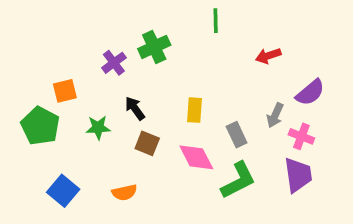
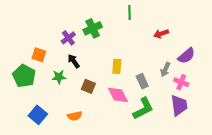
orange square: (65, 91) -> (39, 55), turned 32
black arrow: (135, 108) -> (74, 61), moved

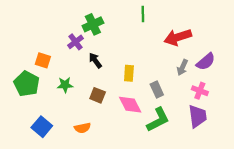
green cross: (93, 28) -> (93, 24), moved
red arrow: (161, 34) -> (178, 37), size x1.6
black arrow: (74, 61) -> (95, 60), moved
gray arrow: (165, 70) -> (182, 67), moved

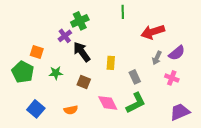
black arrow: (95, 60) -> (82, 52), size x1.5
pink diamond: (130, 105) -> (108, 103), moved
purple trapezoid: (198, 116) -> (180, 112), moved, turned -105

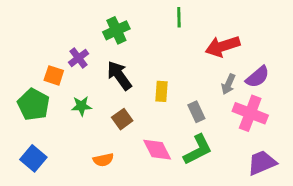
purple cross: (65, 36) -> (79, 58), moved
pink cross: (172, 78) -> (250, 113), size x1.6
brown square: (84, 82) -> (122, 119), turned 32
blue square: (36, 109) -> (33, 158), moved

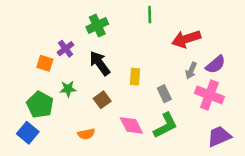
green pentagon: (33, 105) -> (40, 105), moved

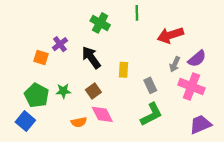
green cross: (97, 25) -> (100, 23), moved, turned -36
green star: (68, 89) -> (63, 91), moved
pink diamond: (131, 125) -> (102, 114), moved

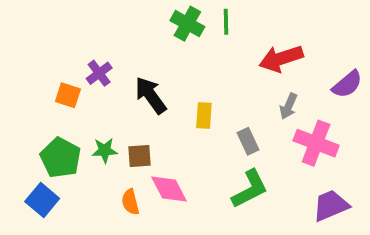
green cross: (100, 23) -> (187, 24), moved
purple semicircle: (197, 59) -> (347, 84), moved
brown square: (93, 91) -> (140, 156), moved, turned 32
orange semicircle: (79, 122) -> (130, 202), turned 88

